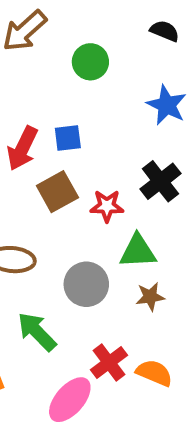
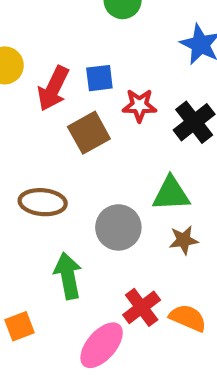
red star: (107, 206) -> (139, 105), moved
green arrow: (37, 332) -> (68, 276), turned 33

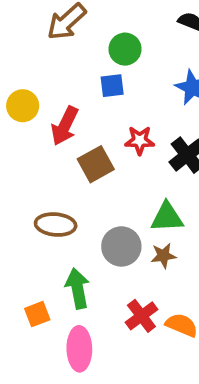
blue square: (99, 78) -> (112, 86), moved
brown star: (184, 240) -> (163, 256), moved
orange square: (20, 326) -> (37, 314), moved
pink ellipse: (102, 345) -> (79, 349), moved, turned -42

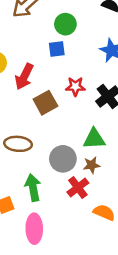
red cross: (141, 316) -> (78, 188), moved

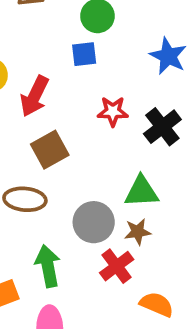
brown square: (45, 103) -> (50, 150), moved

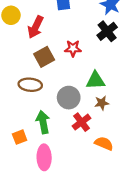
red star: (113, 111) -> (73, 48), moved
black cross: (162, 127) -> (107, 31), moved
brown star: (138, 232) -> (102, 103), moved

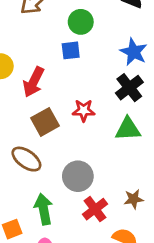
green triangle: (95, 80) -> (128, 129), moved
brown ellipse: (30, 85) -> (26, 159), turned 30
brown star: (102, 103) -> (134, 199), moved

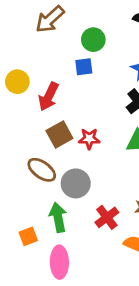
red star: (84, 110) -> (89, 139), moved
gray circle: (78, 176) -> (76, 183), moved

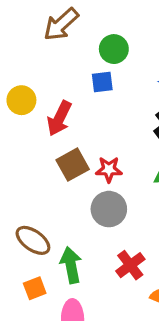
brown ellipse: (42, 170) -> (33, 240), moved
gray circle: (76, 183) -> (109, 209), moved

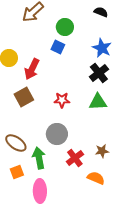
blue square: (102, 82) -> (58, 47), turned 32
brown square: (73, 165) -> (24, 97), moved
gray circle: (109, 209) -> (57, 134), moved

